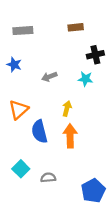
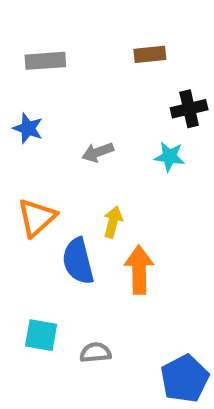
yellow arrow: (67, 108) -> (113, 222), moved
cyan square: (21, 169) -> (41, 335), turned -35

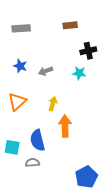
blue star: (28, 128) -> (20, 66), moved
blue semicircle: (78, 261) -> (37, 140), moved
cyan square: (41, 335) -> (12, 147), moved
gray semicircle: (95, 353) -> (32, 163), moved

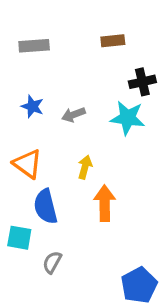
cyan star: (79, 73) -> (128, 118), size x1.5
orange triangle: (17, 102) -> (28, 164), turned -42
blue semicircle: (37, 140) -> (46, 206), moved
gray semicircle: (32, 163) -> (52, 262), turned -56

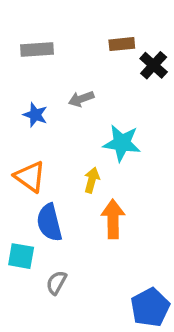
black cross: (142, 82) -> (154, 65), moved, turned -35
gray arrow: (73, 115) -> (81, 99), moved
cyan star: (128, 118) -> (122, 143), moved

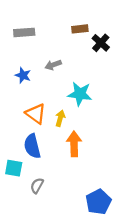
orange triangle: (30, 177) -> (36, 114), moved

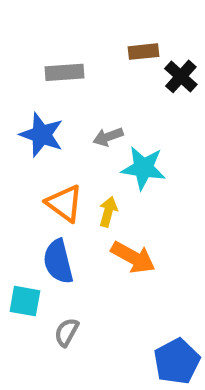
gray rectangle: (24, 32) -> (64, 72), moved
gray arrow: (53, 65) -> (108, 137), moved
blue star: (23, 75) -> (42, 135), size x1.5
orange arrow: (74, 144) -> (133, 257), turned 120

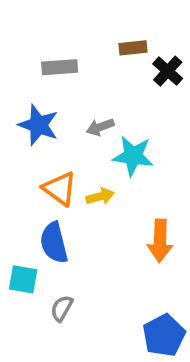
yellow arrow: (108, 212) -> (100, 196), turned 60
orange arrow: (133, 257) -> (160, 241), moved, turned 63

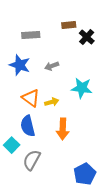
cyan star: (133, 156) -> (82, 88), moved
orange arrow: (160, 241) -> (63, 129), moved
cyan square: (23, 279) -> (12, 145), turned 35
gray semicircle: (62, 308) -> (32, 160), size x1.5

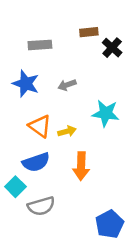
blue semicircle: (28, 126) -> (36, 162), turned -95
gray semicircle: (32, 160) -> (41, 206), turned -135

